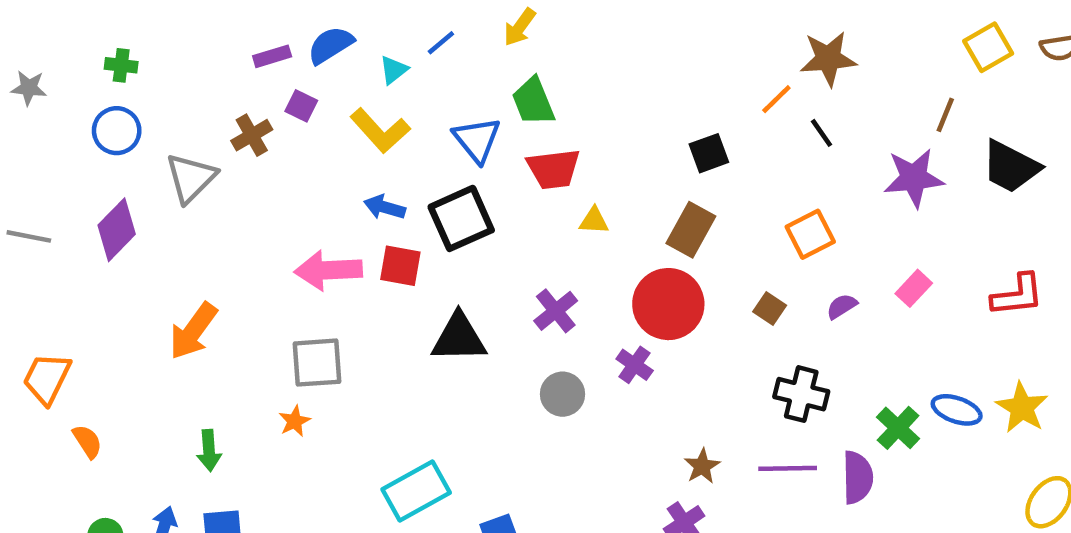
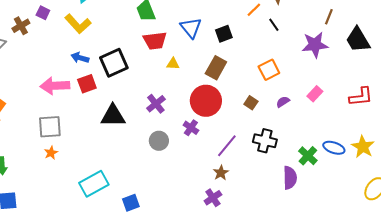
blue triangle: (477, 140) -> (191, 28), moved
black trapezoid: (1011, 167) -> (358, 40), turned 32
red square: (400, 266) -> (87, 84), turned -30
orange star: (295, 421) -> (51, 153), moved
purple line: (788, 468) -> (227, 146), moved, turned -50

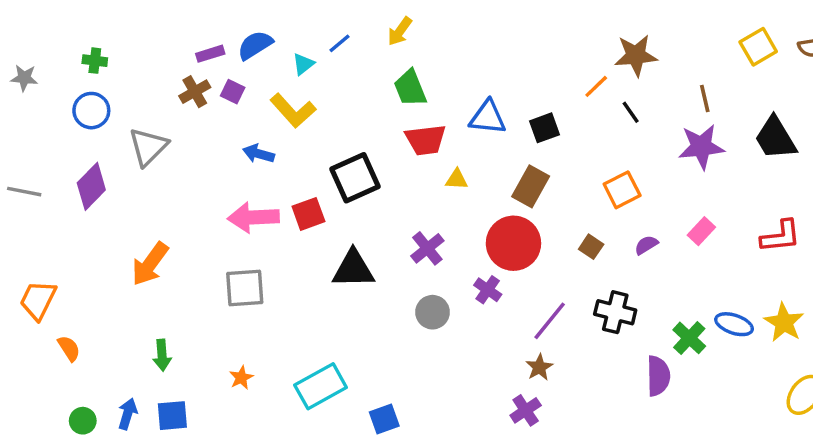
brown line: (329, 17) -> (705, 98), moved, turned -35
brown cross: (21, 26) -> (195, 92), moved
blue triangle: (191, 28) -> (488, 117), turned -45
blue arrow: (80, 58) -> (258, 154), moved
orange star: (51, 153) -> (241, 378), moved

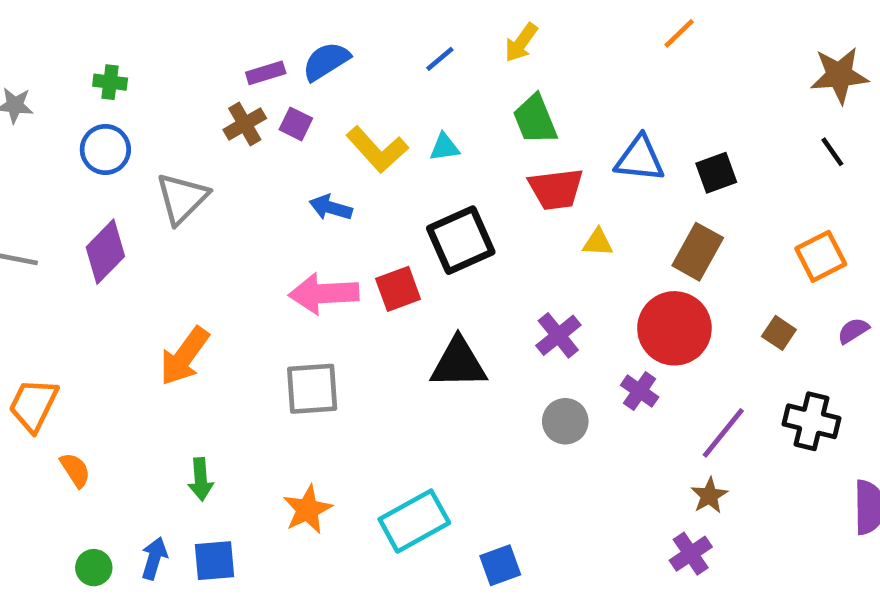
cyan triangle: (303, 64) -> (445, 147), moved, turned 30
orange line: (596, 86) -> (679, 33), moved
orange star: (241, 378) -> (307, 509), size x1.5

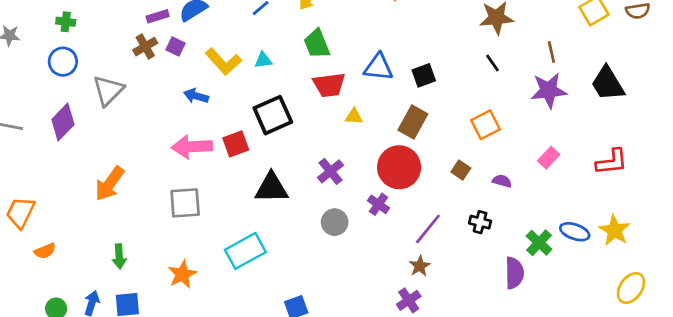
purple semicircle: (853, 331) -> (502, 181), moved, turned 48
black cross: (811, 421) -> (480, 222), size x0.7
orange semicircle: (75, 470) -> (45, 251), turned 100
cyan rectangle: (414, 521) -> (245, 251), moved

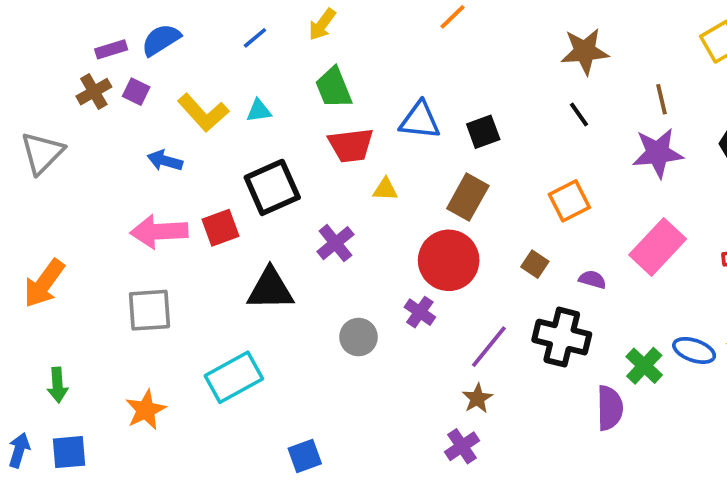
pink rectangle: (549, 158) -> (658, 247), size x1.8
purple cross: (330, 171) -> (335, 243), moved
black cross: (480, 222) -> (562, 337), size x1.8

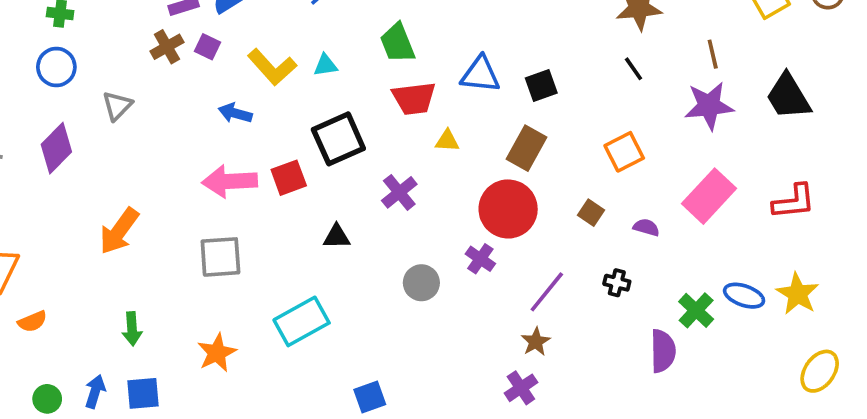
gray triangle: (42, 153) -> (117, 106), size x0.7
black triangle: (270, 289) -> (337, 237), size x0.6
black cross: (562, 337) -> (617, 283), size x0.5

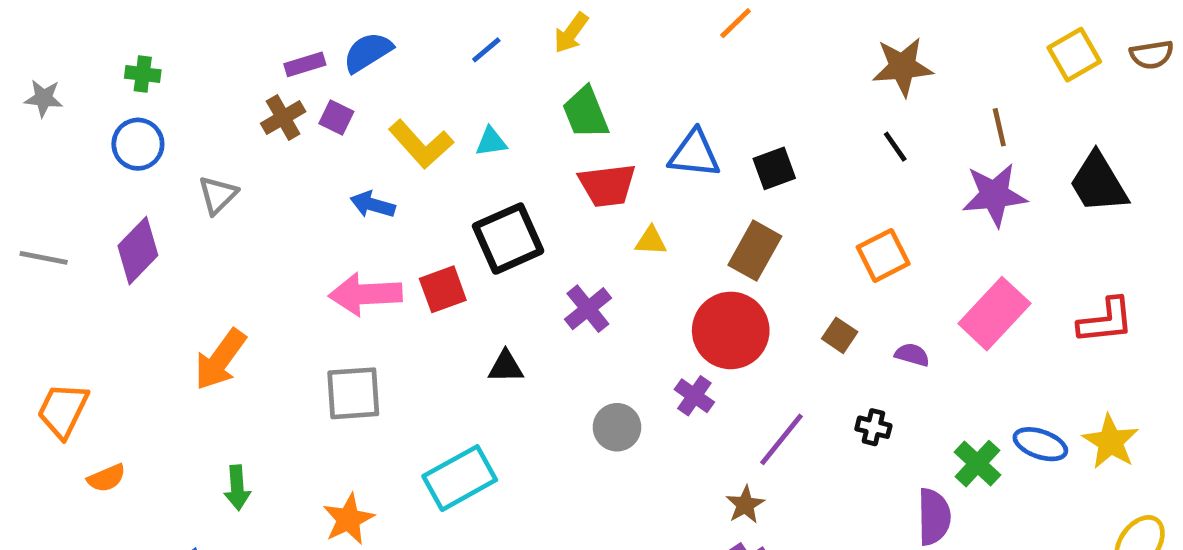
brown star: (536, 342) -> (745, 505), moved

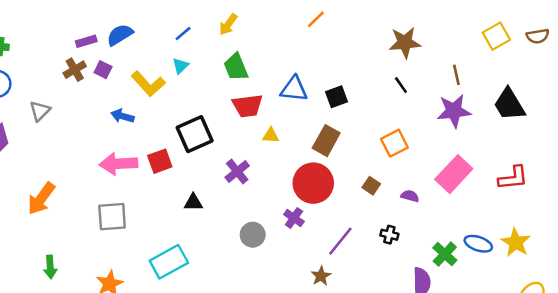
cyan triangle: (491, 142) -> (180, 66), moved, turned -36

